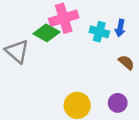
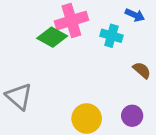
blue arrow: (120, 28) -> (135, 15), moved, turned -77
gray triangle: (17, 51) -> (19, 96), moved

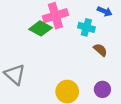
brown semicircle: (142, 70) -> (100, 50), moved

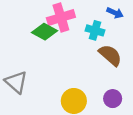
brown semicircle: (100, 50) -> (110, 55), size x1.5

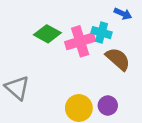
pink cross: (61, 18) -> (80, 41), moved
purple circle: (113, 99) -> (108, 105), moved

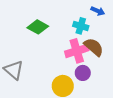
pink cross: (80, 41) -> (77, 51), moved
purple circle: (108, 105) -> (83, 73), moved

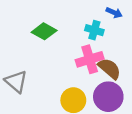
brown semicircle: (94, 47) -> (109, 69), moved
purple circle: (83, 73) -> (108, 97), moved, size x1.6

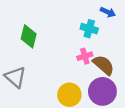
green diamond: (44, 31) -> (29, 36), moved, turned 75
pink cross: (90, 59) -> (85, 56), size x0.6

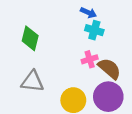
blue arrow: (108, 12) -> (88, 13), moved
gray triangle: (15, 77) -> (32, 81), moved, turned -35

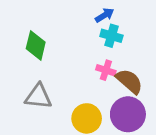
blue arrow: (88, 13) -> (105, 15), turned -56
pink cross: (90, 59) -> (106, 70), turned 35

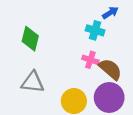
blue arrow: (105, 15) -> (110, 13), moved

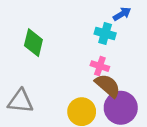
brown semicircle: (110, 69) -> (108, 86), moved
gray triangle: (33, 82) -> (20, 101), moved

